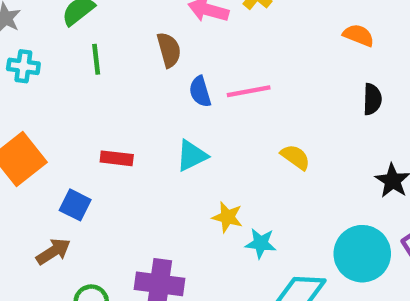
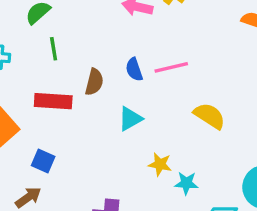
brown semicircle: (169, 50) -> (94, 82), moved, turned 32
yellow semicircle: (295, 157) -> (210, 116), size x1.4
red rectangle: (117, 158) -> (53, 101), moved, size x1.5

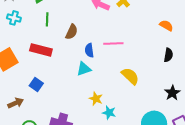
blue semicircle: (134, 69) -> (89, 50), moved
brown semicircle: (94, 82) -> (72, 32), moved
blue square: (43, 161) -> (36, 85), moved

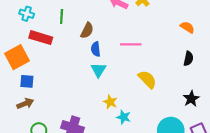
red rectangle: (41, 50) -> (41, 38), moved
blue semicircle: (89, 50) -> (96, 49), moved
cyan triangle: (84, 69) -> (99, 70), turned -42
blue square: (36, 85) -> (27, 81), moved, turned -32

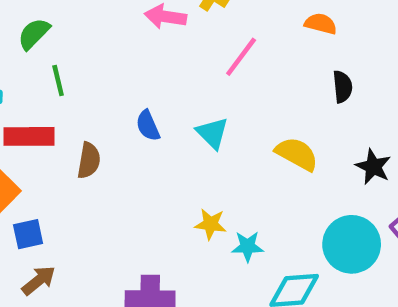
brown semicircle: (87, 30) -> (89, 160), moved
pink line: (131, 44) -> (241, 57), moved, turned -36
cyan triangle: (99, 70) -> (212, 133), moved
yellow semicircle: (147, 79) -> (297, 154), moved

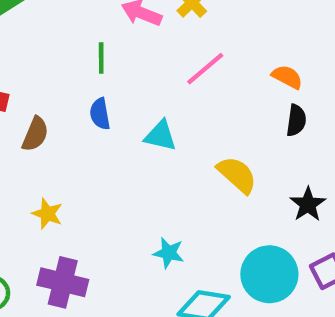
orange semicircle: (321, 24) -> (287, 77), moved
green line: (58, 80) -> (101, 58), moved
cyan triangle: (212, 133) -> (160, 136), turned -45
yellow star: (211, 224) -> (47, 214), moved

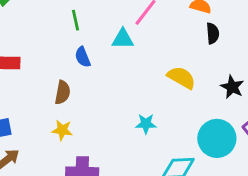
brown semicircle: (35, 134) -> (63, 92), moved
cyan triangle: (160, 136) -> (123, 39), moved
cyan star: (169, 253) -> (146, 124), moved

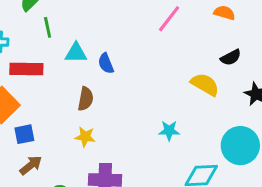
green line: (76, 20) -> (48, 27), moved
black semicircle: (213, 33) -> (231, 57), moved, turned 66
cyan triangle: (123, 39) -> (76, 53), moved

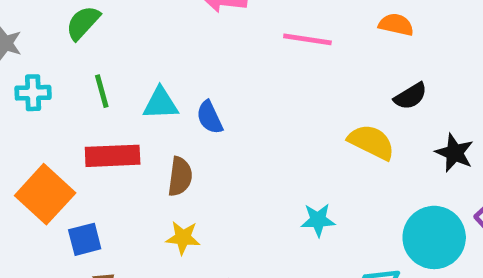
pink line: (169, 19) -> (307, 39), turned 64
green line: (48, 27) -> (102, 91), moved
red rectangle: (26, 69) -> (113, 156), moved

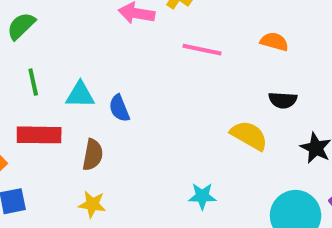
black semicircle: (411, 96) -> (283, 100), turned 32

